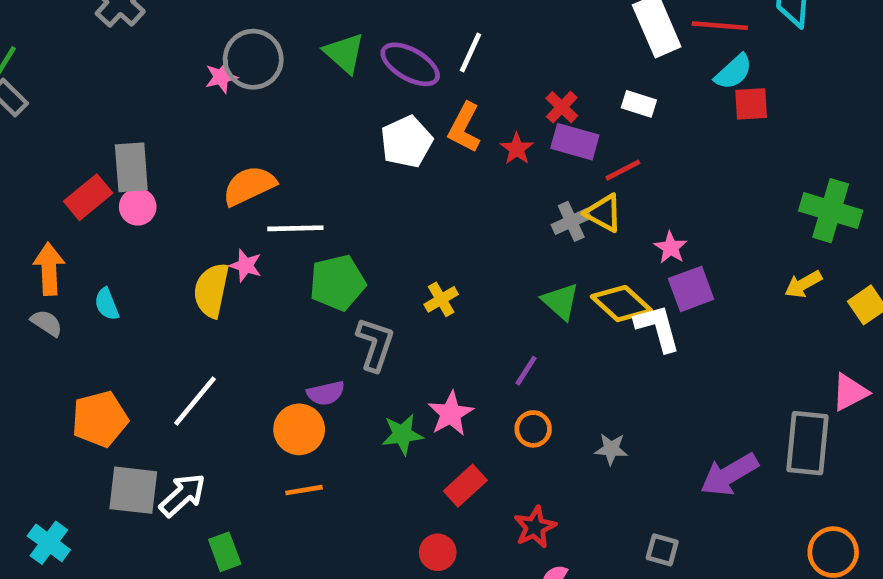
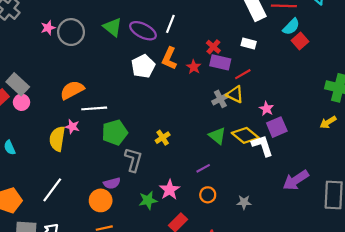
pink star: (221, 77) -> (48, 28), moved
red square: (751, 104) -> (300, 41), turned -35
gray rectangle: (131, 167) -> (18, 84), turned -40
purple line: (526, 371) -> (203, 168), turned 32
purple arrow: (729, 475) -> (296, 180), moved

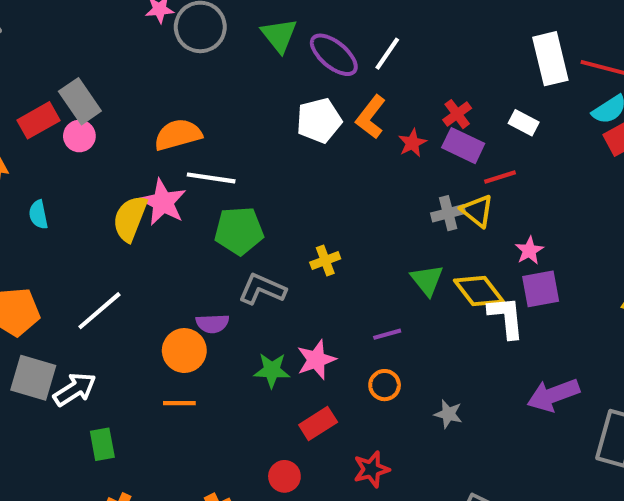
pink star: (72, 127) -> (163, 202), size x1.6
gray L-shape: (133, 160) -> (262, 289), turned -95

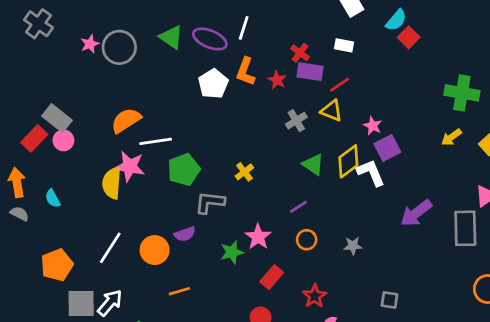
gray cross: (448, 213) -> (296, 121), moved
yellow diamond: (479, 291) -> (348, 161), turned -72
orange circle: (184, 351) -> (155, 250), moved

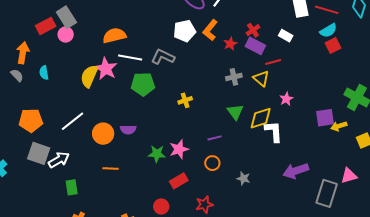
purple square: (387, 148) -> (325, 118), moved
gray L-shape: (210, 202) -> (163, 57), moved

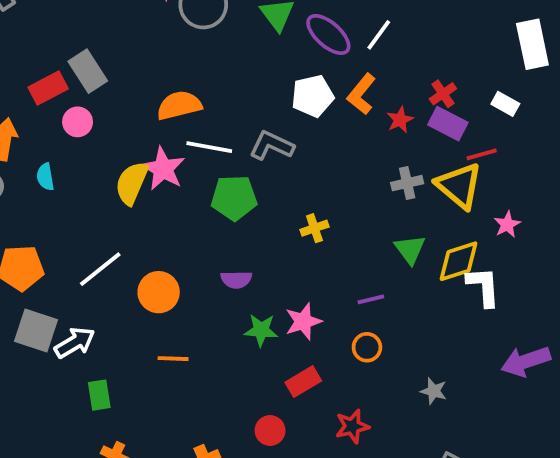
pink circle: (66, 34) -> (78, 122), moved
yellow triangle: (261, 78) -> (459, 186), size x1.5
purple semicircle: (128, 130) -> (236, 280), moved
gray star: (243, 178) -> (434, 391), moved

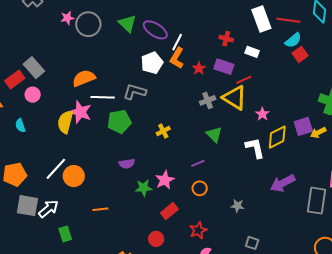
white line: (379, 35) -> (177, 42), moved
red cross: (443, 94) -> (226, 39), moved, turned -32
yellow diamond: (459, 261) -> (277, 137), moved
orange circle: (159, 292) -> (74, 176), moved

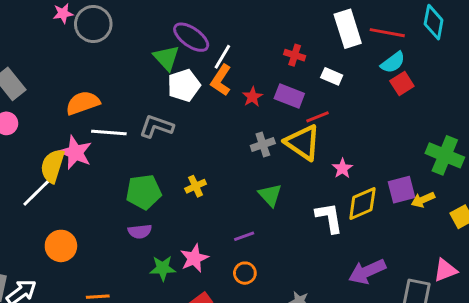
green triangle: (127, 24) -> (166, 58), moved
green pentagon: (119, 122) -> (144, 192), moved
white line: (56, 169) -> (38, 192), moved

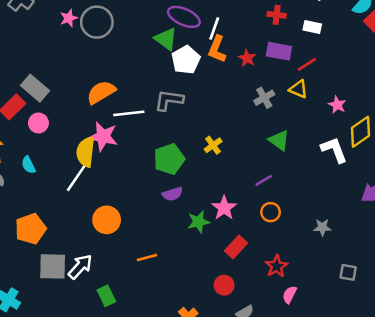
yellow triangle: (303, 142) -> (298, 89), size x0.6

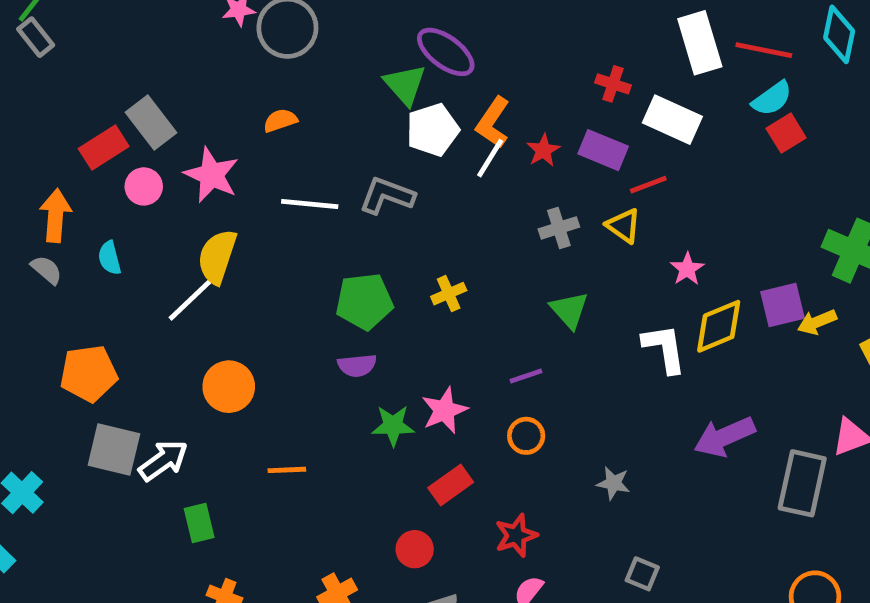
white rectangle: (312, 27) -> (672, 120), size x1.6
white line: (214, 29) -> (490, 158), moved
orange semicircle: (101, 92) -> (280, 120), moved, size x0.6
pink star: (103, 137) -> (212, 175), moved

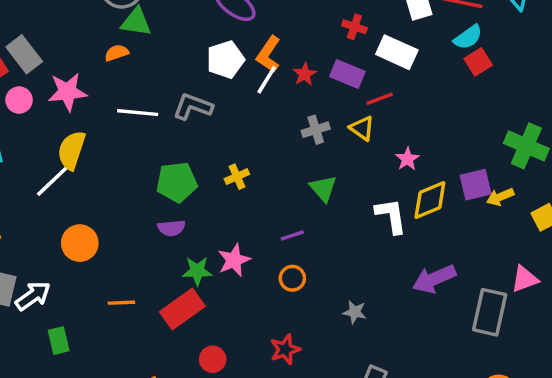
green triangle: (405, 85) -> (136, 22), moved, turned -40
pink star: (212, 175) -> (67, 92), turned -30
red rectangle: (451, 485) -> (182, 309), moved, size x1.4

